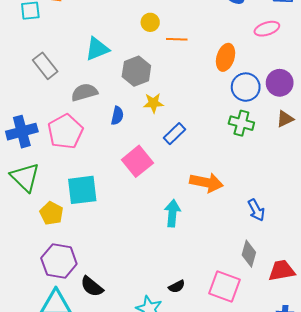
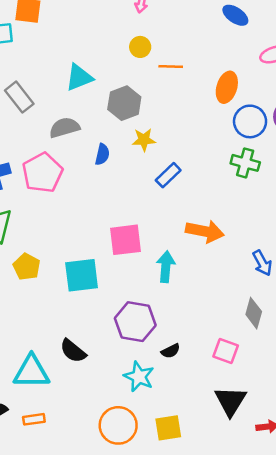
pink square: (137, 161) -> (125, 240), moved, turned 32
cyan square: (82, 190) -> (82, 275), moved
purple hexagon: (59, 261) -> (135, 322), moved
pink square: (224, 286) -> (226, 351), size x0.7

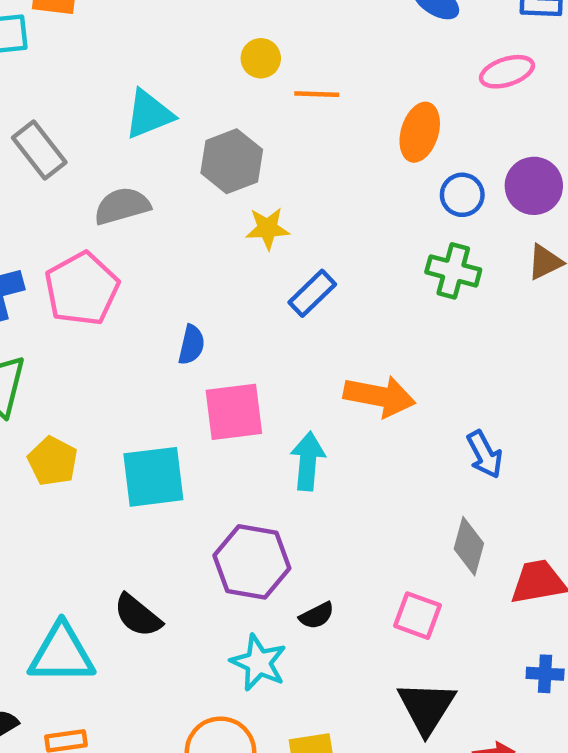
blue circle: (250, 121) -> (462, 195), size x0.7
blue semicircle: (102, 154) -> (191, 345), moved

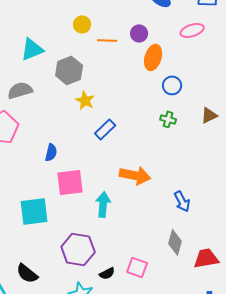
purple circle: (534, 186) -> (139, 33), moved, size x0.7
yellow star: (268, 228) -> (85, 100), turned 30
green cross: (453, 271) -> (168, 119), size x0.7
pink square: (417, 616) -> (137, 267), moved

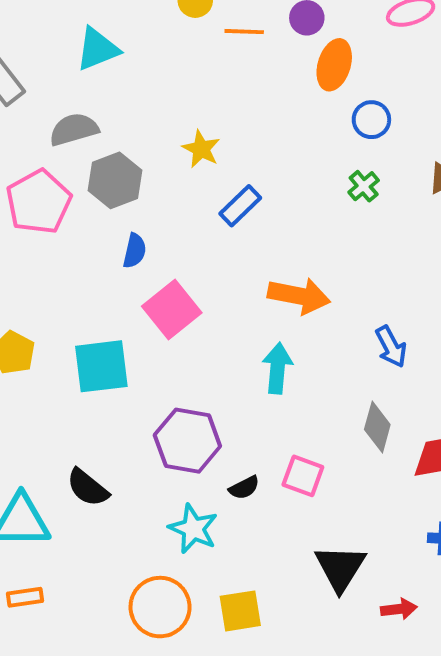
gray hexagon: (69, 70) -> (115, 180), moved
green cross: (168, 119) -> (364, 186), turned 35
pink square: (70, 182) -> (172, 310), turned -32
cyan arrow: (103, 204) -> (277, 368), moved

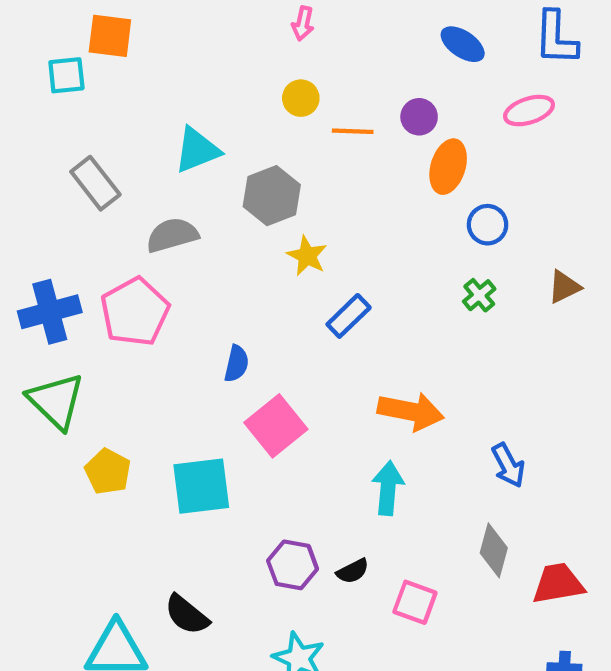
gray hexagon: (115, 180) -> (272, 196), moved
purple hexagon: (187, 441) -> (293, 565), size x0.7
black semicircle: (244, 488) -> (353, 571), moved

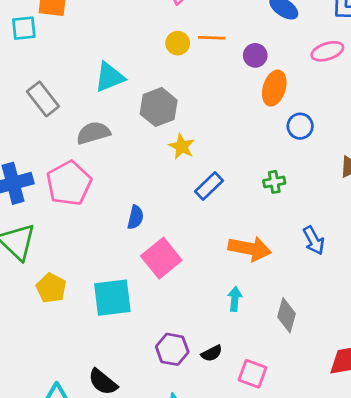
orange line: (353, 131) -> (212, 38), moved
green cross: (479, 295) -> (274, 182), moved, turned 30
blue arrow: (508, 465) -> (314, 240), moved
cyan arrow: (388, 488) -> (235, 299), size x0.7
gray diamond: (494, 550) -> (287, 315), moved

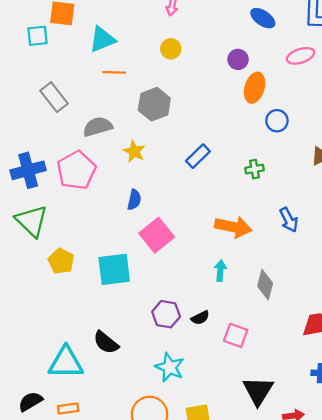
orange line: (212, 38) -> (114, 72), moved
cyan triangle: (110, 77) -> (102, 39), moved
yellow star: (182, 147) -> (134, 151), moved
blue rectangle: (209, 186) -> (198, 156), moved

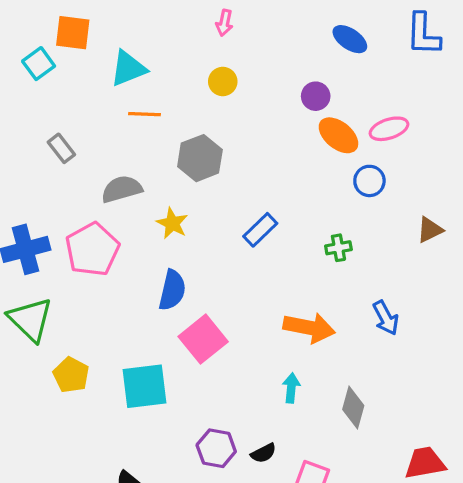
cyan square: (37, 36) -> (39, 64), turned -30
pink ellipse: (301, 56) -> (389, 129), moved
orange ellipse: (255, 88) -> (338, 135), turned -68
gray rectangle: (54, 97) -> (61, 148), size x0.7
blue semicircle: (134, 200) -> (172, 290), size x1.4

